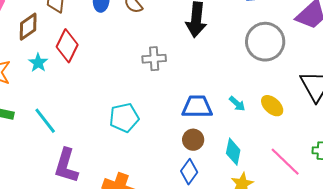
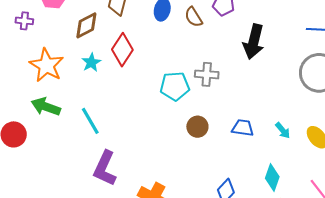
blue trapezoid: (197, 107) -> (243, 128), size x0.7
cyan pentagon: (124, 118) -> (175, 86), moved
brown circle: (193, 140) -> (197, 127), moved

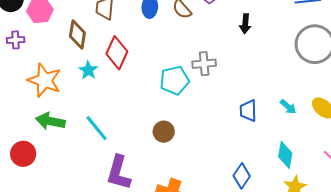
brown diamond: (86, 25) -> (77, 35), turned -44
black arrow: (254, 42) -> (245, 24), size x0.6
brown circle: (197, 127) -> (164, 132), moved
blue trapezoid: (243, 128) -> (248, 111), turned -90

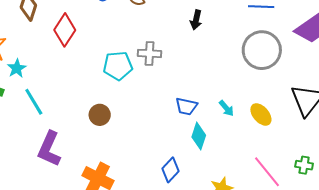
cyan star: (88, 70) -> (17, 68), moved
blue trapezoid: (248, 111) -> (186, 106), turned -85
cyan diamond: (285, 155) -> (199, 136), moved

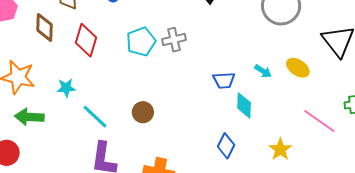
cyan pentagon: (118, 66) -> (141, 42), moved
cyan star: (17, 68) -> (66, 88), moved, turned -30
cyan line: (34, 102) -> (95, 117), moved

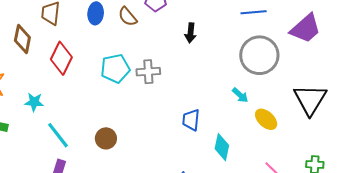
cyan arrow: (263, 71) -> (240, 95), moved
blue trapezoid: (224, 80) -> (191, 120), turned 90
cyan diamond: (244, 105) -> (222, 147), moved

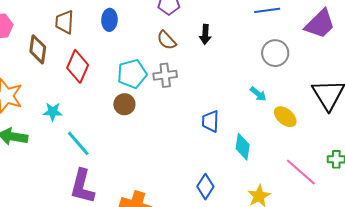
brown semicircle: (128, 17) -> (166, 40), moved
gray circle: (259, 55) -> (275, 53), size x0.7
brown circle: (106, 138) -> (124, 104), moved

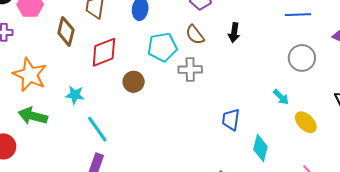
red diamond: (78, 66) -> (104, 52), turned 40
cyan pentagon: (132, 74) -> (162, 47), moved
brown circle: (124, 104) -> (134, 82), moved

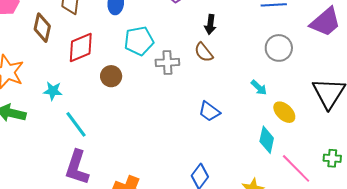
brown semicircle: (195, 35) -> (204, 52), moved
blue trapezoid: (231, 120) -> (209, 111), turned -60
cyan diamond: (260, 148) -> (267, 140), moved

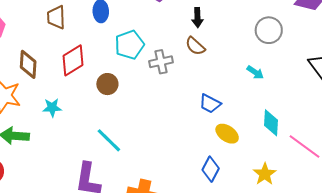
brown diamond: (42, 28) -> (28, 64), moved
yellow ellipse: (284, 112) -> (227, 134), moved
cyan line: (76, 124) -> (109, 140), moved

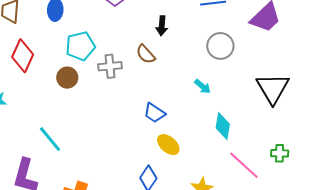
black arrow: (197, 18) -> (162, 26), moved
red diamond: (73, 60) -> (23, 56), turned -40
brown circle: (107, 84) -> (67, 78), moved
cyan diamond: (271, 123) -> (223, 126), moved

